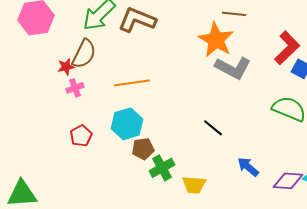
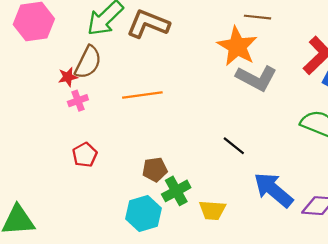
cyan hexagon: (127, 124) -> (143, 214), moved
blue arrow: (248, 167) -> (273, 190), size x1.6

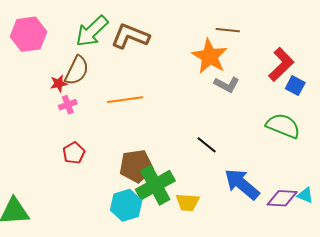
gray L-shape: (256, 78) -> (227, 85), size x0.7
brown pentagon: (155, 169) -> (136, 166), size x1.5
green cross: (176, 191) -> (155, 185), size x1.5

